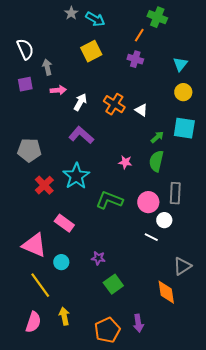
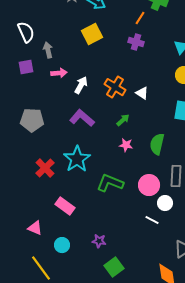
green arrow: (157, 137) -> (123, 120), moved
gray pentagon: (29, 150) -> (32, 120), moved
pink triangle: (34, 245) -> (35, 228), size x0.6

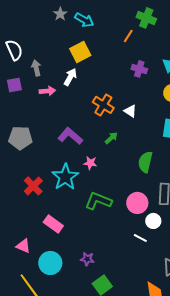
purple cross: (136, 42) -> (139, 69), moved
white arrow: (81, 85) -> (70, 77), moved
pink star: (126, 145) -> (90, 163), moved
cyan circle: (62, 245) -> (50, 263), size x1.5

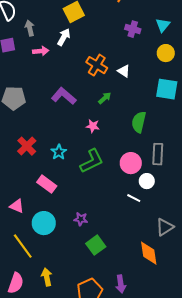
pink star: (90, 163) -> (93, 126), moved
cyan star: (65, 177) -> (59, 152), moved, size x0.6
green L-shape: (98, 201) -> (92, 161), turned 132

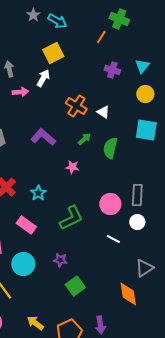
green semicircle: (139, 122) -> (110, 148), moved
green L-shape: (92, 161) -> (71, 218), moved
white circle: (147, 181) -> (137, 222), moved
yellow arrow: (47, 277) -> (35, 323), moved, turned -42

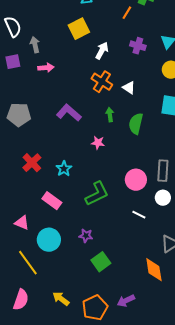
white arrow: (43, 78) -> (102, 51), moved
green arrow: (84, 139) -> (110, 115), turned -56
purple arrow: (100, 325) -> (126, 301), turned 72

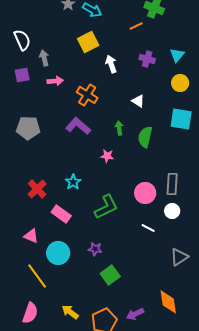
orange line: (127, 13) -> (136, 26), turned 32
white arrow: (102, 51) -> (111, 64), turned -48
orange cross: (102, 82) -> (87, 95), moved
red cross: (32, 163) -> (37, 189), moved
orange diamond: (154, 270) -> (168, 302), moved

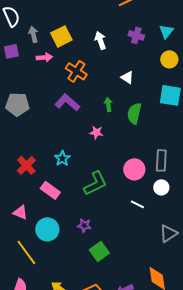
yellow square: (88, 42) -> (61, 36), moved

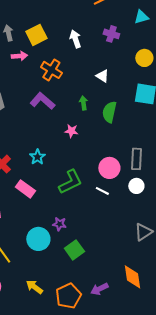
cyan triangle: (166, 31) -> (141, 17), moved, turned 35
white line: (137, 204) -> (102, 191), moved
cyan circle: (47, 229) -> (38, 239), moved

